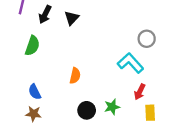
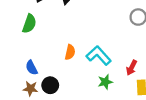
cyan L-shape: (130, 63) -> (99, 56), moved
black circle: (87, 110) -> (50, 85), moved

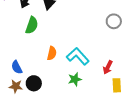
green semicircle: (29, 24) -> (32, 25), moved
green star: (105, 82) -> (75, 79), moved

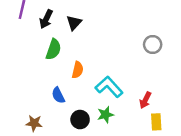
orange semicircle: (52, 53) -> (78, 70), moved
blue semicircle: (17, 67) -> (58, 95), moved
black circle: (34, 83) -> (80, 120), moved

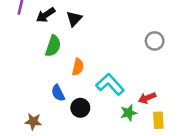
black arrow: (46, 19) -> (46, 15), turned 30
red arrow: (145, 100) -> (147, 98), turned 42
green star: (105, 115) -> (129, 113), moved
black circle: (80, 120) -> (80, 108), moved

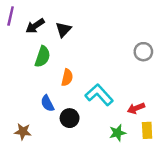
green star: (129, 113) -> (118, 133), moved

